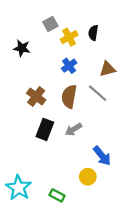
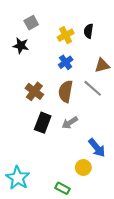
gray square: (50, 24) -> (31, 23), moved
green rectangle: (57, 195) -> (62, 188), moved

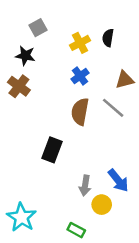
brown cross: (34, 91) -> (19, 86), moved
gray arrow: (70, 123) -> (85, 185), moved, turned -49

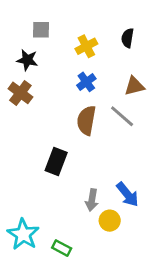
gray square: (38, 28) -> (41, 30), turned 30
black semicircle: (108, 38) -> (128, 38), moved
green rectangle: (76, 230) -> (62, 248), moved

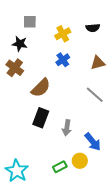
black semicircle: (128, 38) -> (93, 28), turned -104
gray line: (122, 116) -> (95, 95), moved
brown semicircle: (86, 120) -> (41, 88), moved, turned -145
gray arrow: (92, 200) -> (67, 128), moved
green rectangle: (62, 248) -> (60, 167), moved, turned -56

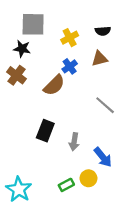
gray square: (30, 22) -> (33, 24), size x1.6
brown triangle: (98, 63) -> (100, 59), moved
brown semicircle: (41, 88) -> (54, 85), moved

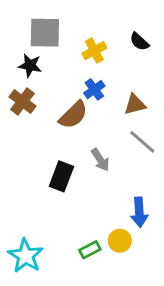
black semicircle: (103, 31) -> (139, 42), turned 48
brown triangle: (100, 59) -> (135, 104), moved
gray arrow: (74, 142) -> (100, 160), moved, turned -42
blue arrow: (103, 157) -> (139, 212), turned 35

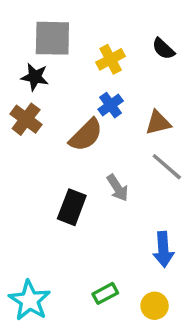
yellow circle: (120, 241) -> (155, 306), moved

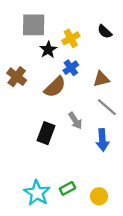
black star: (35, 77) -> (48, 50), moved, turned 30
blue arrow: (163, 249) -> (102, 140), moved
cyan star: (30, 300) -> (37, 193), moved

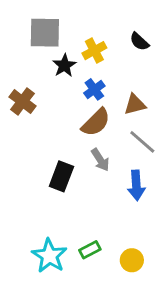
brown semicircle: (55, 87) -> (96, 122), moved

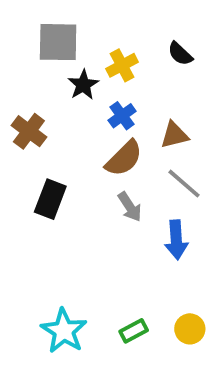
black rectangle: (61, 176) -> (50, 199), moved
green rectangle: (90, 250) -> (134, 331), moved
yellow circle: (132, 260) -> (190, 329), moved

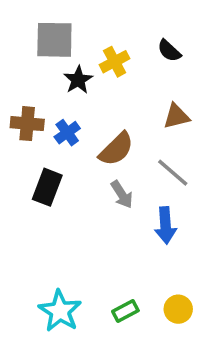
blue cross: (122, 116) -> (67, 133), moved
brown cross: (29, 131) -> (27, 124), turned -32
brown triangle: (174, 135) -> (176, 116), moved

